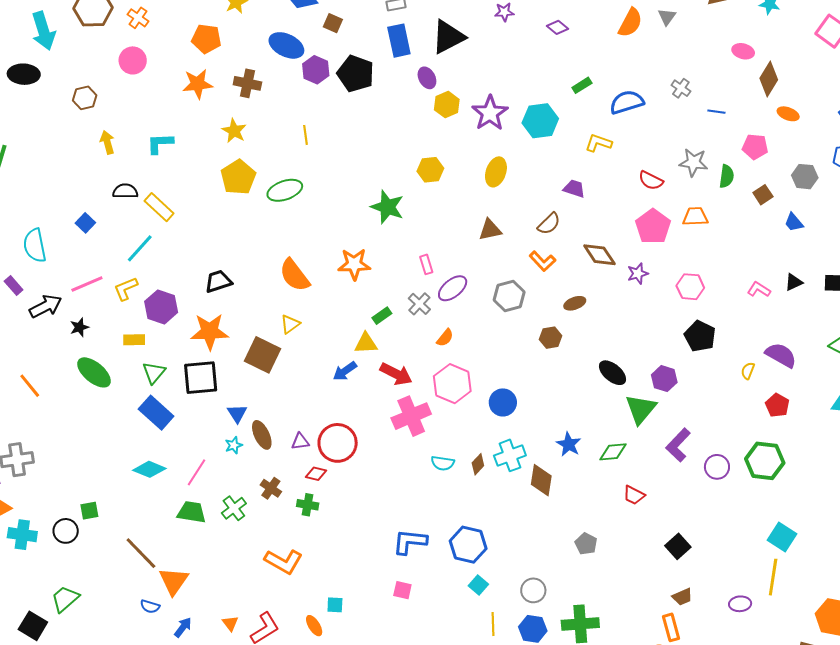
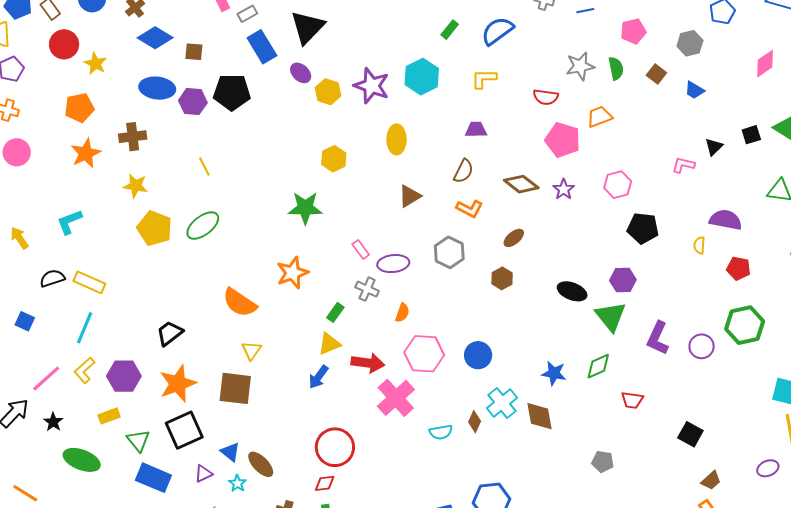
purple ellipse: (453, 288) -> (393, 264), turned 52
purple triangle: (300, 442) -> (203, 474), moved

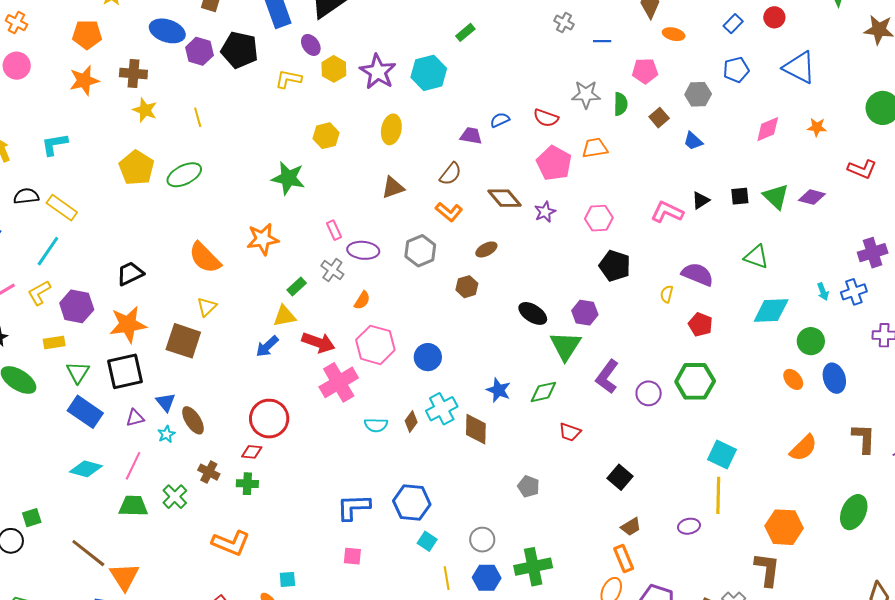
blue semicircle: (497, 31) -> (500, 120), moved, size x0.6
yellow L-shape: (484, 79) -> (288, 79), moved
pink L-shape: (683, 165) -> (667, 212), size x1.4
yellow star: (136, 186) -> (145, 110), moved

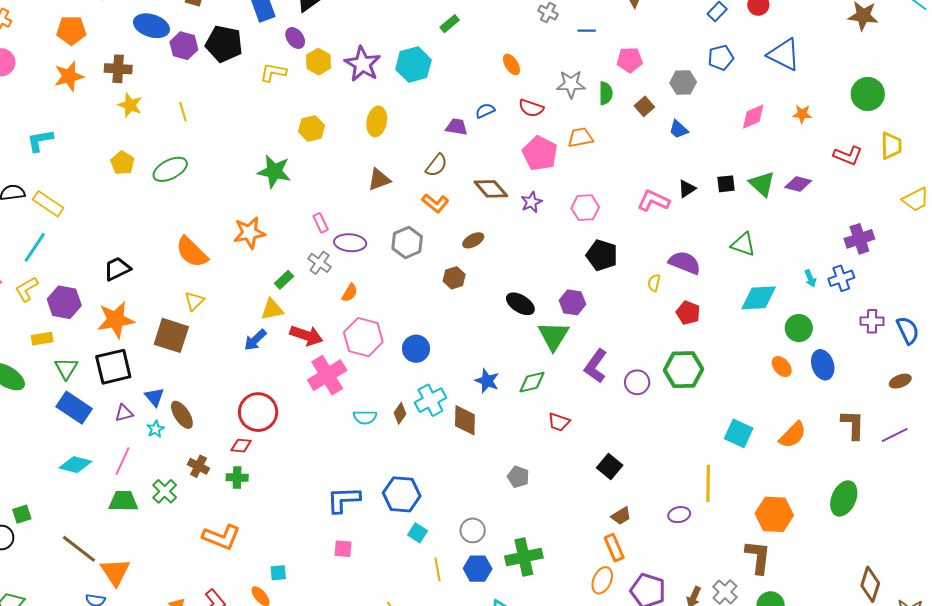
orange ellipse: (674, 34) -> (511, 64), moved, turned 45
yellow pentagon: (137, 168) -> (122, 163), size x0.7
cyan square: (722, 455) -> (739, 433), moved

